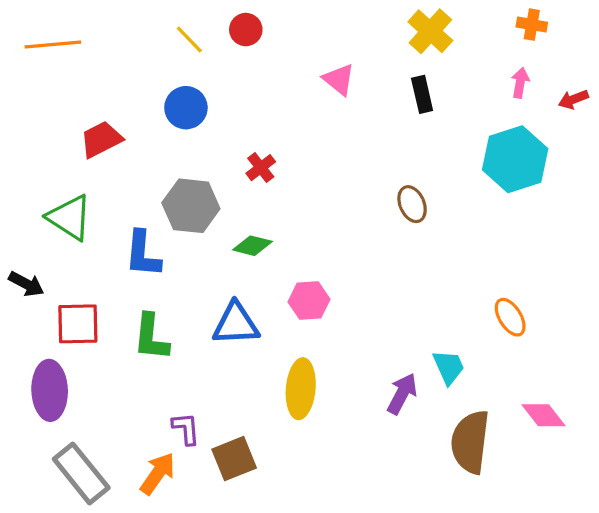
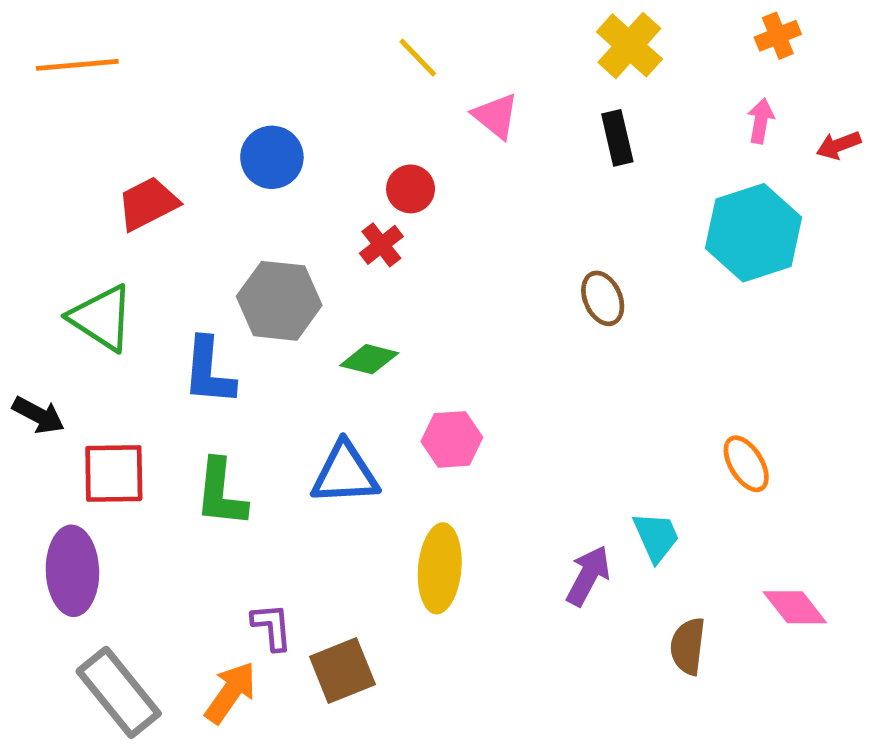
orange cross: (532, 25) -> (778, 36), turned -32
red circle: (246, 30) -> (411, 189), moved
yellow line: (189, 40) -> (418, 58), moved
brown semicircle: (470, 442) -> (688, 646), size x0.6

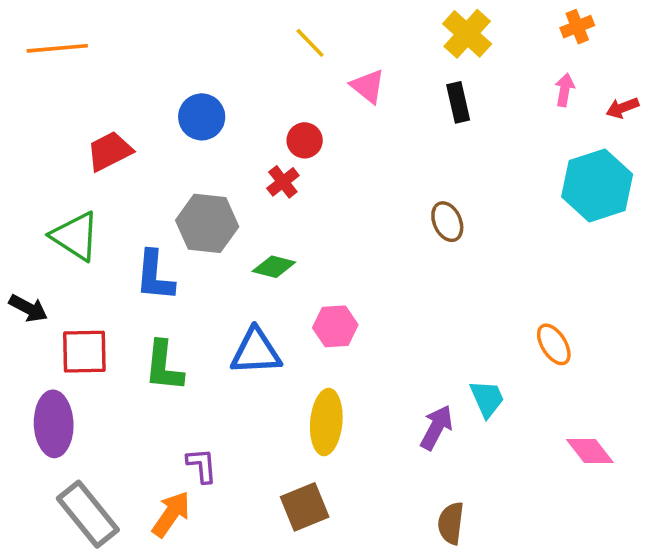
cyan hexagon: (753, 233) -> (597, 186), moved
brown semicircle: (688, 646) -> (451, 523), moved
brown square: (342, 671) -> (305, 507), moved

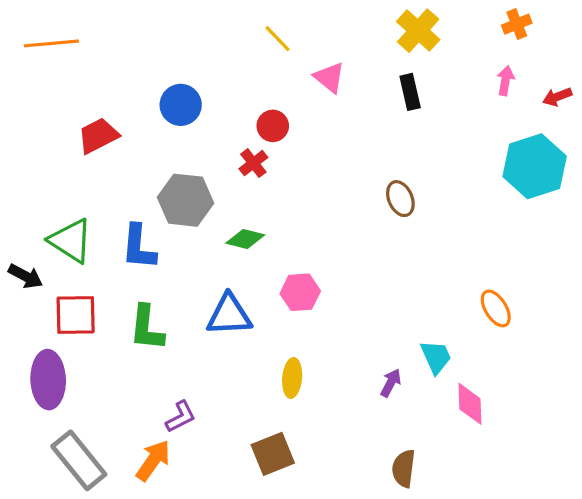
green triangle: (75, 236) -> (71, 241), moved
yellow ellipse: (326, 422) -> (292, 378), size x0.7
purple arrow: (436, 427) -> (391, 383), size x0.7
pink diamond: (590, 451) -> (470, 404), moved, turned 36
purple L-shape: (202, 465) -> (181, 417), turned 68

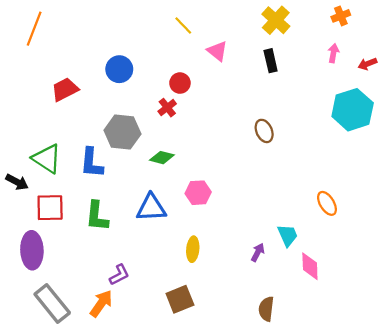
orange line: (51, 43) -> (34, 29), turned -64

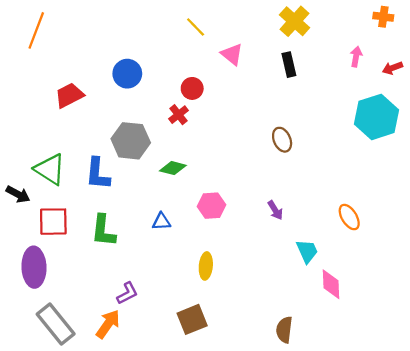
orange cross: (341, 16) -> (383, 17), moved, turned 30
blue triangle: (151, 208) -> (161, 222), size x0.6
purple arrow: (258, 252) -> (275, 210), moved, turned 120

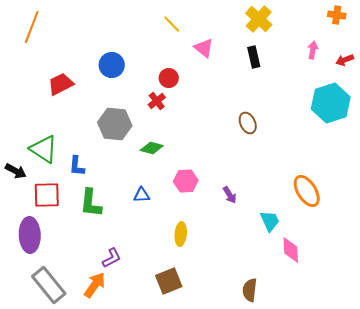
blue L-shape: (98, 174) -> (77, 166), moved, size x0.7
purple arrow: (275, 210) -> (230, 195), moved
orange ellipse: (349, 217) -> (307, 191), size x1.4

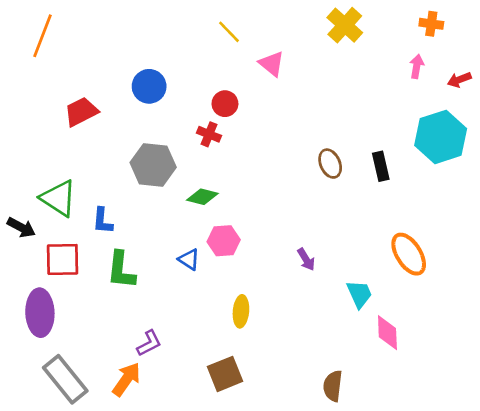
orange cross: (337, 15) -> (431, 24), moved
black rectangle: (254, 57) -> (381, 166), moved
red cross: (157, 101) -> (209, 134), turned -30
pink hexagon: (186, 181) -> (224, 241), moved
blue triangle: (142, 195) -> (189, 259), turned 36

